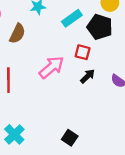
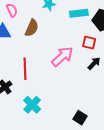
cyan rectangle: (72, 18) -> (79, 13), turned 30
cyan cross: (14, 134) -> (32, 105), moved

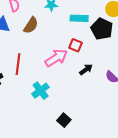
red square: (89, 43) -> (75, 45), moved
cyan cross: (32, 105) -> (41, 91), moved

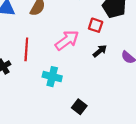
red square: (75, 45) -> (96, 25), moved
cyan cross: (41, 91) -> (52, 77), turned -36

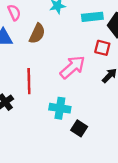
black square: (79, 107) -> (79, 128), moved

